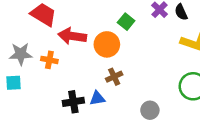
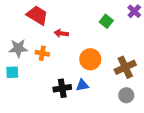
red arrow: (72, 36) -> (61, 33), size x0.6
orange circle: (107, 44) -> (90, 59), moved
brown cross: (114, 77) -> (125, 67), moved, size x1.5

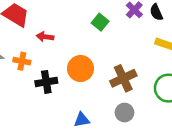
blue triangle: (82, 85) -> (82, 120), moved
black cross: (62, 88) -> (46, 82), moved

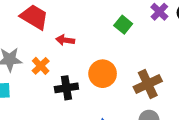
orange cross: (22, 61) -> (41, 66), turned 35

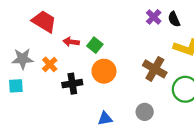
green square: (123, 25) -> (95, 45), moved
brown cross: (148, 84) -> (155, 69), moved, turned -35

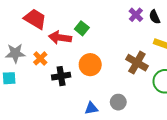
red arrow: (71, 42) -> (60, 38), size x1.5
green square: (95, 45) -> (82, 28), moved
gray circle: (145, 112) -> (118, 102), moved

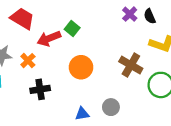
red arrow: (60, 38) -> (49, 38), turned -30
black cross: (61, 76) -> (40, 89), moved

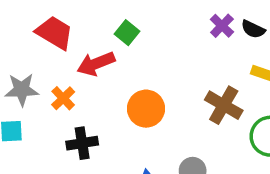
black semicircle: (150, 16) -> (253, 29), turned -40
green square: (72, 28) -> (127, 33), moved

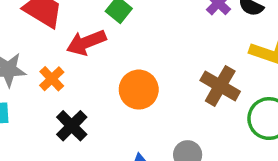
black cross: (82, 143) -> (72, 126), turned -36

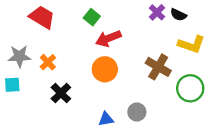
red arrow: (86, 42) -> (108, 38), moved

